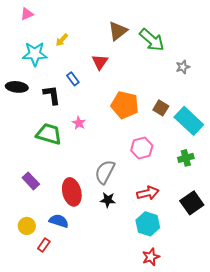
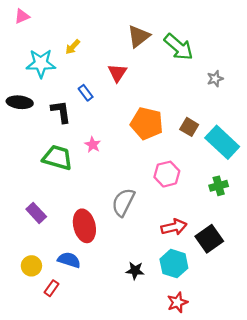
pink triangle: (27, 14) -> (22, 16), moved
black star: (108, 200) -> (135, 271), moved
black square: (192, 203) -> (209, 239), moved

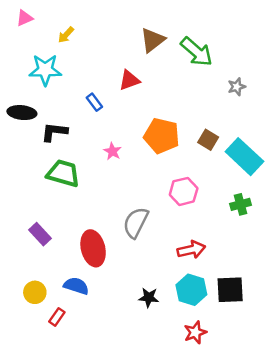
yellow arrow: (73, 47) -> (66, 35), moved
red triangle: (117, 73) -> (129, 80), turned 36
black L-shape: (61, 112) -> (54, 132), moved, turned -75
pink star: (93, 145) -> (112, 151), moved
black square: (209, 239) -> (230, 290), moved, turned 32

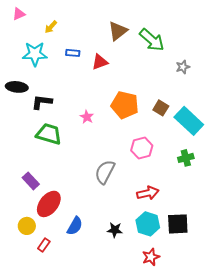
blue rectangle: (94, 102) -> (73, 53), moved, turned -48
red ellipse: (93, 248) -> (49, 204), moved, turned 52
blue semicircle: (76, 286) -> (75, 226), moved, turned 102

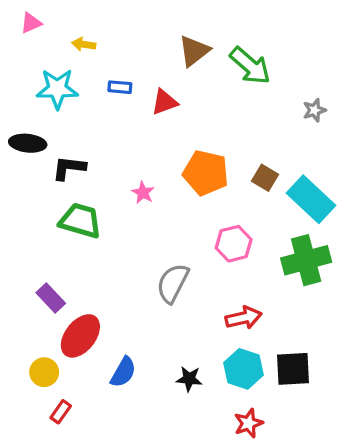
yellow arrow: (51, 27) -> (84, 44), turned 56
gray star: (183, 67) -> (314, 110), moved
green cross: (186, 158) -> (306, 260), size x1.8
red rectangle: (44, 245) -> (61, 412), moved

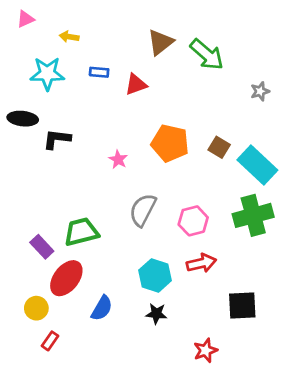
green trapezoid: (80, 221) -> (81, 232), moved, turned -30
pink hexagon: (234, 244) -> (193, 221), moved
gray semicircle: (173, 283) -> (143, 210), moved
cyan hexagon: (244, 369) -> (155, 275), moved

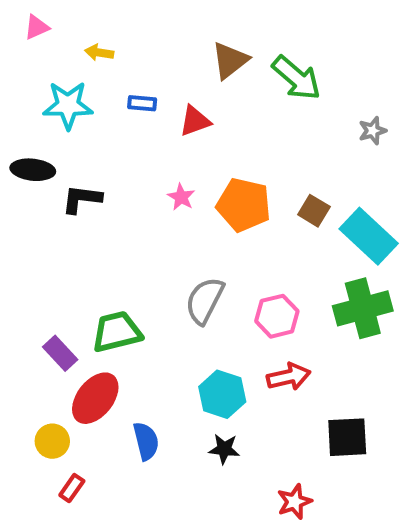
pink star: (118, 160) -> (181, 197), moved
blue semicircle: (102, 308) -> (146, 441), turned -44

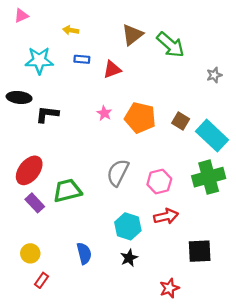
yellow arrow: (99, 53) -> (71, 30), moved
red ellipse: (95, 398) -> (29, 170), moved
black star: (224, 449) -> (129, 258), turned -30

